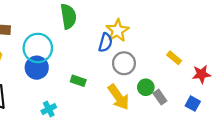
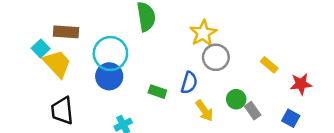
blue semicircle: (105, 43) -> (189, 83), moved
gray circle: (124, 63) -> (216, 57), moved
yellow arrow: (119, 97) -> (204, 111), size x0.7

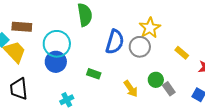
yellow star: (203, 33) -> (150, 28), moved
blue semicircle: (189, 83) -> (115, 42), moved, size x1.4

